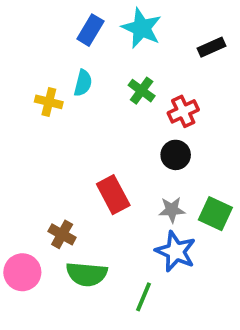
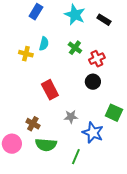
blue rectangle: (90, 30) -> (36, 12), moved
black rectangle: (212, 47) -> (104, 20), moved, turned 56
red rectangle: (113, 195) -> (50, 90), moved
gray star: (172, 210) -> (71, 117), moved

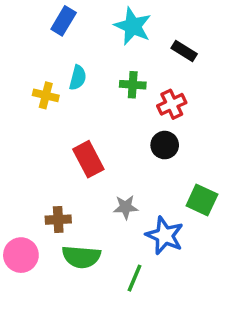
black rectangle: (104, 20) -> (184, 51), moved
green cross: (75, 48) -> (133, 85), turned -32
brown cross: (33, 124) -> (58, 220), turned -32

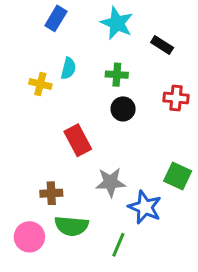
red cross: (172, 104) -> (176, 98), moved, turned 30
black circle: (165, 145) -> (123, 109), moved
gray star: (126, 207) -> (111, 182), size x1.4
pink circle: (21, 255) -> (29, 237), moved

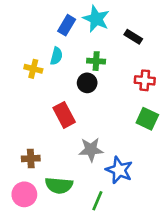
blue rectangle: (56, 18) -> (67, 25), moved
black circle: (123, 109) -> (87, 83), moved
green square: (178, 176) -> (147, 119), moved
brown cross: (51, 193) -> (31, 158), moved

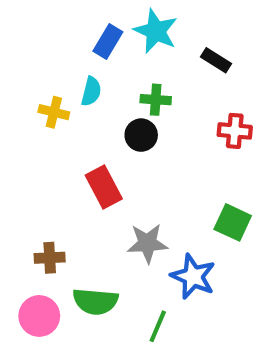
green square: (147, 119) -> (233, 222), moved

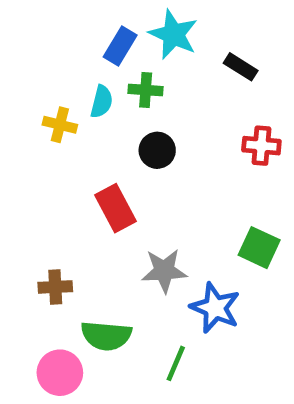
green cross: (156, 100) -> (146, 90), moved
pink circle: (39, 316) -> (60, 373), moved

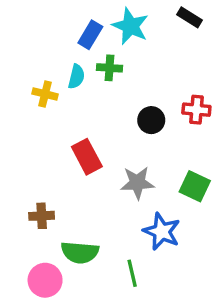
black rectangle: (241, 67) -> (190, 17), moved
black circle: (157, 150) -> (151, 120), moved
gray star: (164, 271) -> (137, 183), moved
green line: (176, 363) -> (132, 273), turned -36

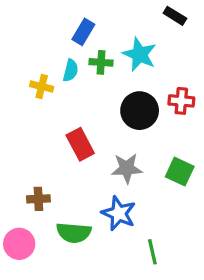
cyan star: (130, 26) -> (140, 54), moved
black circle: (151, 120) -> (140, 111), size x1.5
blue star: (162, 231) -> (119, 213), moved
green line: (132, 273) -> (152, 252), moved
pink circle: (45, 280) -> (19, 244), moved

